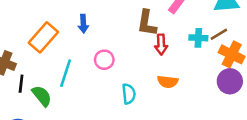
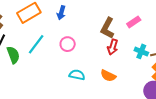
cyan semicircle: (129, 94) -> (77, 75), turned -91

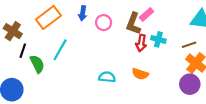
pink rectangle: (134, 22) -> (146, 14), moved
pink circle: (68, 44) -> (104, 23), moved
cyan cross: (141, 51) -> (158, 39), moved

